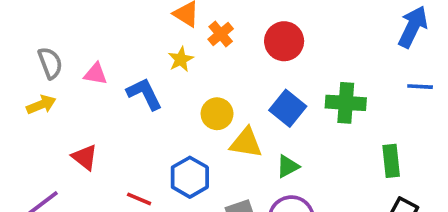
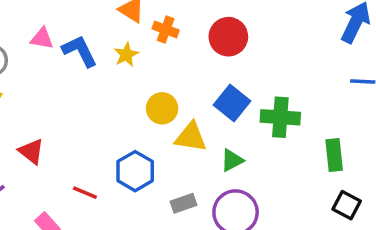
orange cross: (221, 34) -> (166, 29), turned -30
pink triangle: (96, 74) -> (42, 38), moved
blue L-shape: (144, 94) -> (80, 51), moved
green cross: (346, 103) -> (280, 117), moved

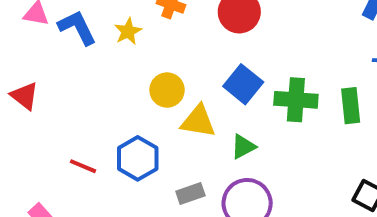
red triangle: (31, 151) -> (24, 96), moved
green rectangle: (334, 155) -> (351, 106), moved
red line: (85, 193) -> (83, 166), moved

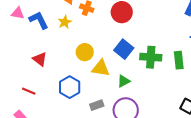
red triangle: (24, 96) -> (40, 59), moved
red line: (83, 166) -> (29, 91), moved

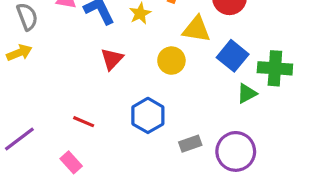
red triangle: (40, 59) -> (112, 59), moved, turned 35
yellow triangle: (101, 68) -> (197, 29), moved
green triangle: (124, 81) -> (247, 93), moved

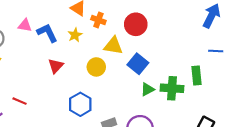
green cross: (275, 68) -> (172, 88), moved
red line: (84, 122) -> (19, 101), moved

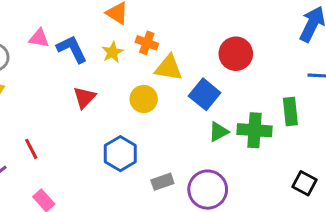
orange cross: (98, 20) -> (147, 43), moved
red circle: (136, 24) -> (236, 54), moved
red line: (19, 101) -> (31, 149), turned 40

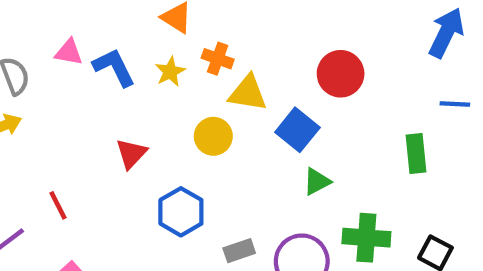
red triangle: (84, 97) -> (131, 154), moved
green cross: (255, 130) -> (366, 238), moved

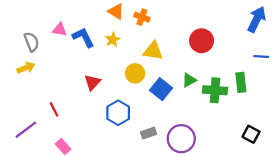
orange cross: (218, 59) -> (142, 17), moved
blue square: (297, 130) -> (161, 89), moved
green triangle: (317, 182) -> (189, 80), moved
green cross: (366, 238) -> (215, 90), moved

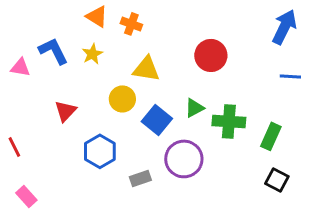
pink triangle: (60, 29) -> (20, 67), moved
green rectangle: (241, 82) -> (271, 136), moved, turned 30
purple circle: (181, 139) -> (184, 159), moved

